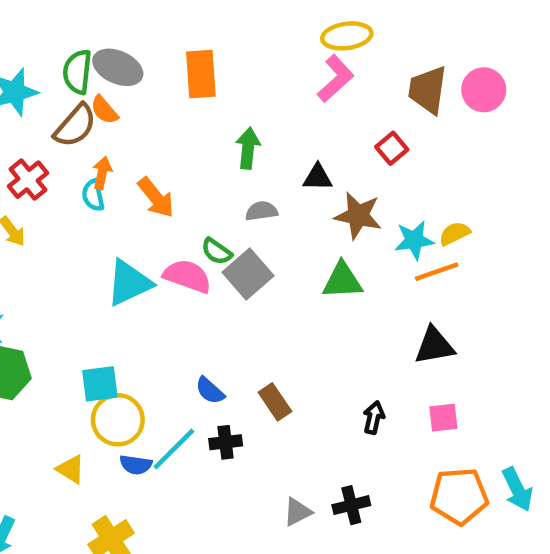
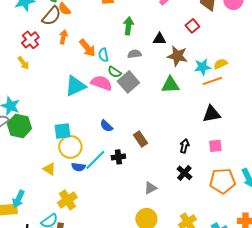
cyan semicircle: (93, 195) -> (103, 55), moved
blue semicircle: (210, 391) -> (106, 126), moved
black cross: (351, 505) -> (184, 173), moved, turned -35

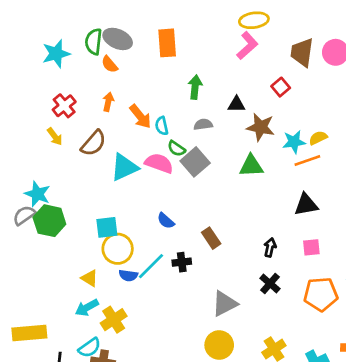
brown semicircle: (51, 16) -> (94, 143), moved
gray triangle: (150, 188) -> (225, 304), size x1.5
cyan arrow: (18, 199) -> (87, 308), moved, turned 36

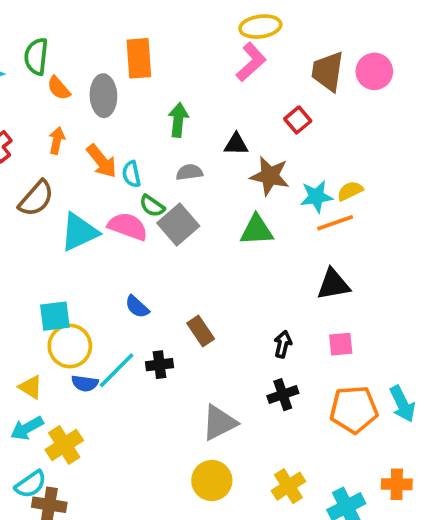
gray ellipse: (118, 39) -> (103, 96), moved, turned 64
black cross: (270, 284) -> (283, 395), turned 30

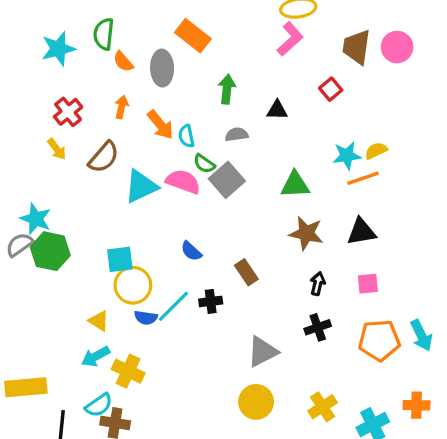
orange rectangle: (139, 58) -> (193, 36), turned -48
brown star: (270, 176) -> (306, 233), moved
yellow cross: (64, 445) -> (128, 371), turned -32

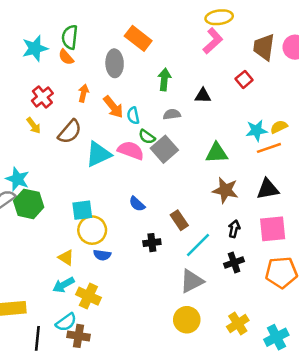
orange semicircle: (123, 62) -> (66, 57), moved
pink square: (368, 284) -> (273, 229), size x1.6
cyan line: (173, 306) -> (198, 245), moved

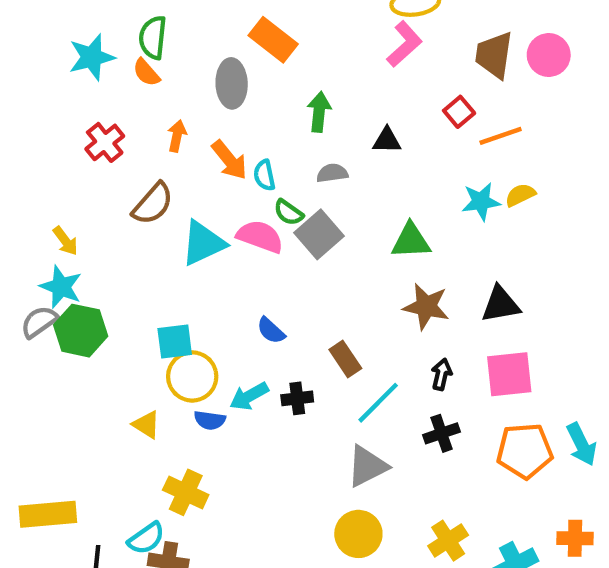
yellow arrow: (34, 126) -> (65, 241), moved
orange line: (269, 148) -> (501, 136), moved
cyan arrow: (64, 285) -> (249, 396), moved

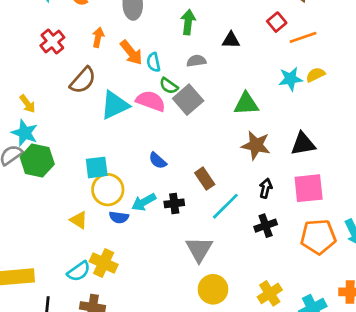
gray triangle: (367, 466) -> (199, 249), moved, turned -32
cyan semicircle: (146, 538) -> (79, 271), moved

